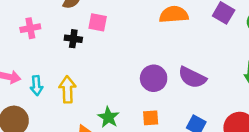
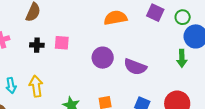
pink square: (98, 22) -> (62, 43), moved
purple circle: (154, 78) -> (103, 58), moved

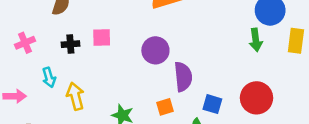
purple semicircle: (135, 67) -> (183, 77), moved, turned -110
cyan arrow: (11, 86) -> (49, 77), moved

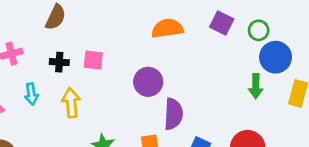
yellow arrow: (75, 96) -> (71, 103), moved

